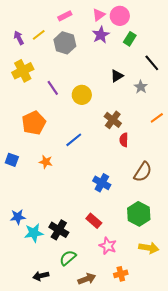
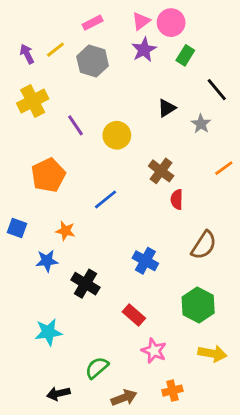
blue star: (18, 217) -> (47, 261), moved
black cross: (59, 230) -> (85, 284), moved

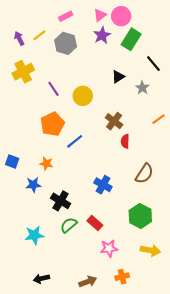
green rectangle: (185, 55) -> (131, 39), size x1.5
orange pentagon: (48, 175) -> (52, 124), moved
pink star: (154, 351) -> (109, 248), turned -30
green semicircle: (97, 368) -> (69, 225), moved

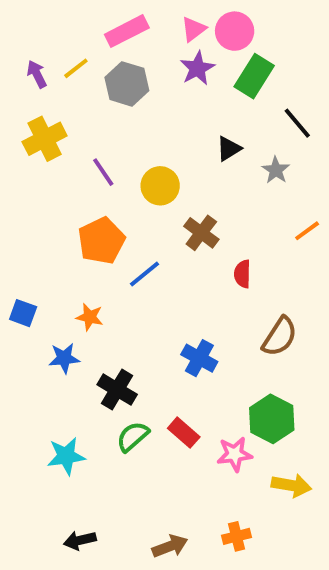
pink rectangle: (66, 16) -> (127, 31), size x1.5
brown cross: (114, 121) -> (201, 233), moved
pink star: (109, 248) -> (235, 454), moved

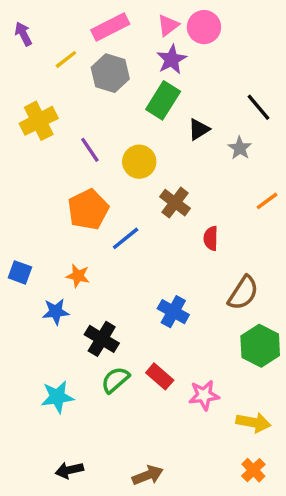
purple arrow: (37, 74) -> (23, 34), moved
green rectangle: (254, 76) -> (163, 100), moved
green hexagon: (272, 419) -> (260, 346), moved
orange cross: (237, 536) -> (253, 470), moved, turned -30

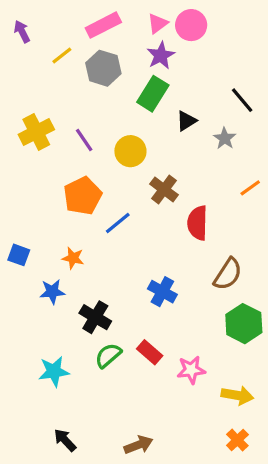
yellow cross: (39, 121) -> (36, 132), moved
red semicircle: (211, 238) -> (197, 223), size x1.5
black arrow: (69, 470) -> (65, 440), turned 60

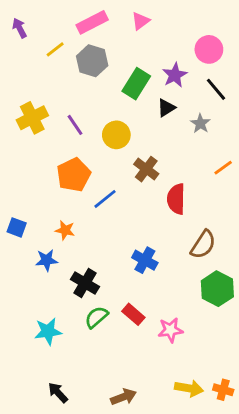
pink circle: (191, 25) -> (209, 49), moved
purple star: (161, 55) -> (175, 75), moved
yellow arrow: (237, 395) -> (189, 388), moved
orange cross: (237, 440) -> (223, 390), moved, turned -30

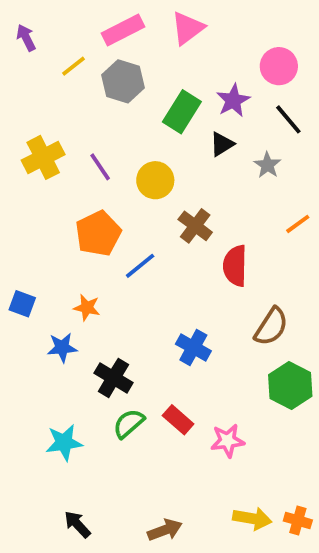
pink triangle: (141, 21) -> (188, 28), size x1.4

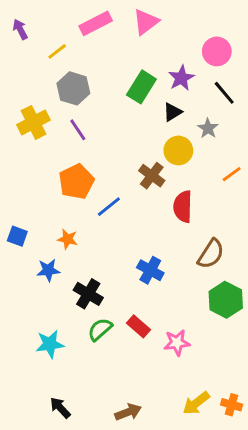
gray hexagon: (123, 81) -> (73, 88), moved
yellow circle: (155, 180) -> (178, 150), moved
yellow arrow: (252, 519) -> (196, 403), turned 132

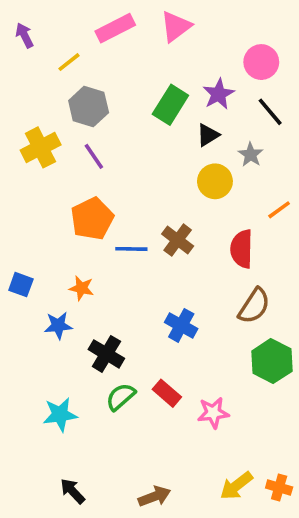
brown cross: (152, 176) -> (178, 240), moved
blue line: (109, 207) -> (131, 249), turned 40
red semicircle: (183, 207) -> (242, 249), moved

